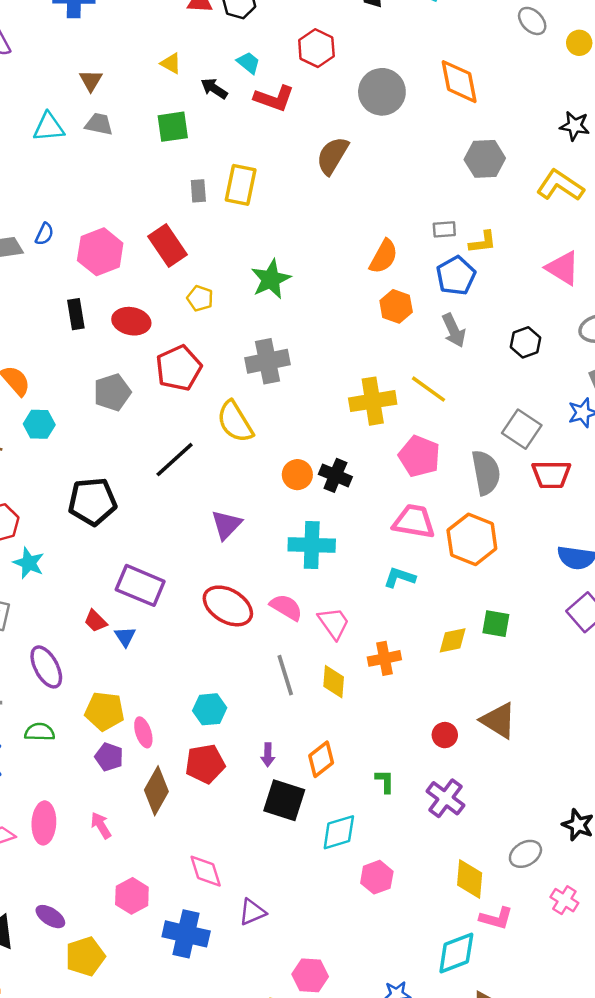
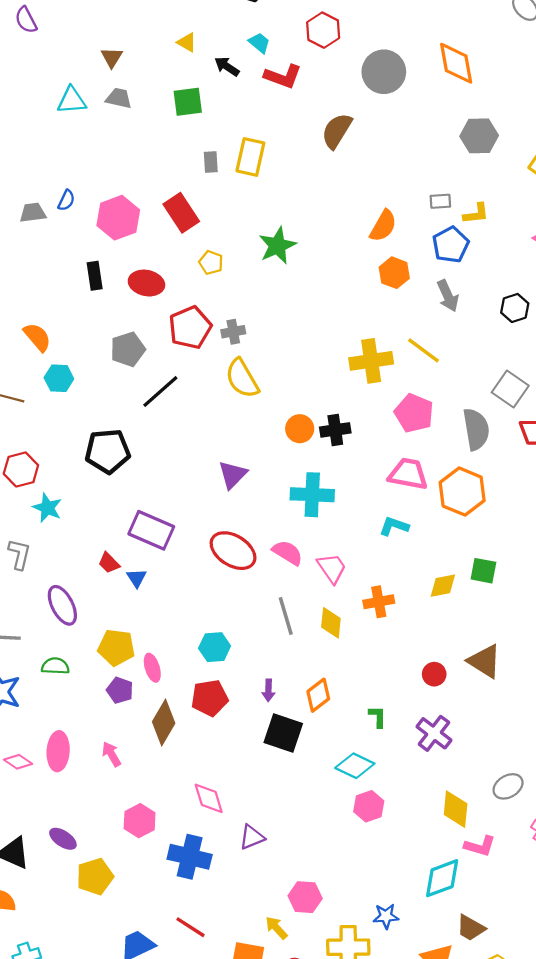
gray cross: (268, 361) -> (233, 332), moved, size x0.6
black line: (175, 460) -> (160, 392), moved
black cross: (335, 475) -> (335, 430), turned -32
cyan diamond: (339, 832) -> (355, 766), moved, turned 42

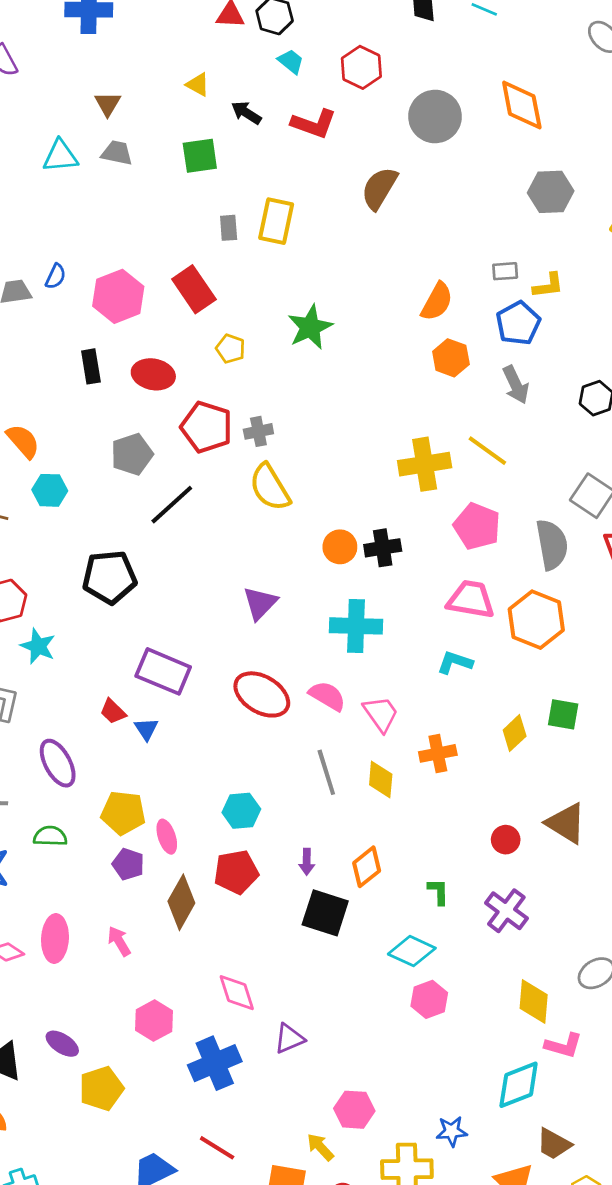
cyan trapezoid: (259, 43) -> (291, 62), moved
red pentagon: (190, 327) -> (207, 427), turned -30
yellow diamond: (443, 586) -> (515, 733), turned -32
blue cross: (190, 857) -> (215, 1063), turned -36

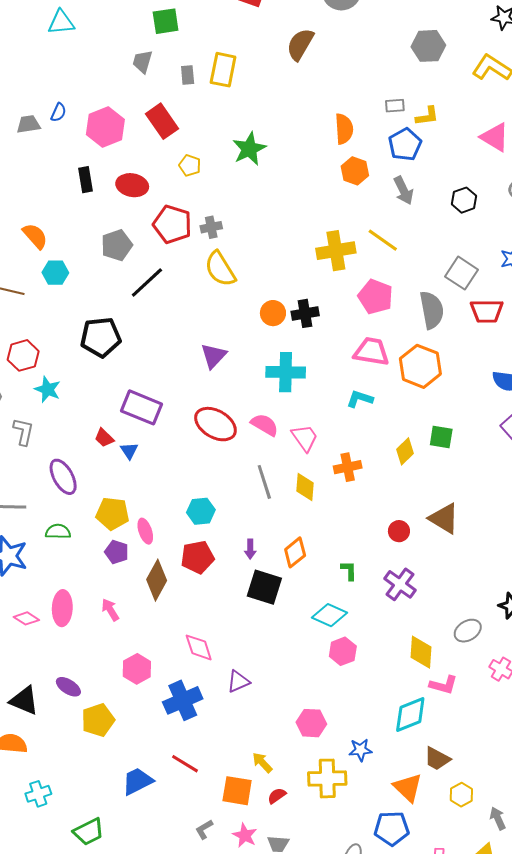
gray trapezoid: (117, 153) -> (142, 62), moved, turned -85
orange semicircle: (437, 302) -> (344, 129), turned -32
pink hexagon: (354, 1110) -> (311, 723), moved

